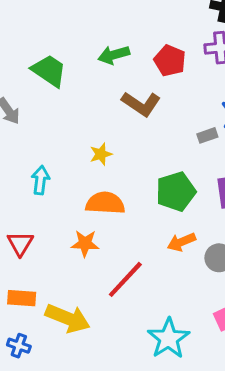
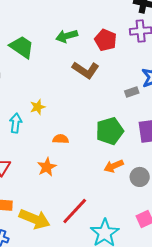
yellow star: (101, 154) -> (38, 107), moved
orange semicircle: (105, 203) -> (61, 139), size x0.6
orange star: (85, 243) -> (47, 167), turned -30
red line: (125, 279) -> (75, 211), moved

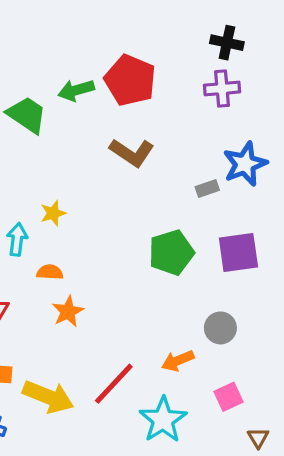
green arrow: (67, 36) -> (76, 90), moved
red pentagon: (106, 40) -> (130, 80), moved, size x1.4
orange semicircle: (61, 139) -> (50, 272), moved
orange arrow: (114, 166) -> (178, 361), moved

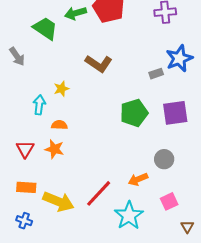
brown L-shape: (132, 152) -> (99, 64), moved
orange star: (68, 312) -> (54, 149), moved, turned -30

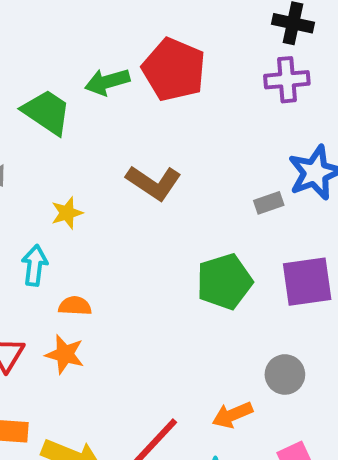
yellow star: (61, 89) -> (67, 213), moved

